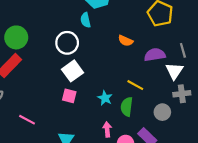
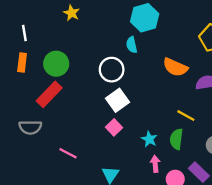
orange semicircle: (126, 41) -> (175, 67), size x1.5
pink square: (69, 96) -> (114, 127), turned 32
cyan star: (105, 98) -> (149, 139), moved

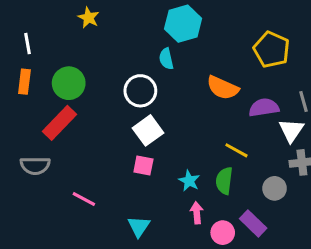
pink square: (114, 127) -> (143, 166), turned -35

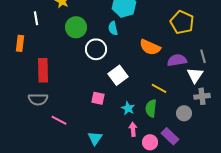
white line: (27, 44) -> (36, 18), moved
green circle: (69, 83) -> (76, 27), moved
red rectangle: (60, 123) -> (43, 70), turned -45
white square: (148, 130) -> (118, 75), moved
gray semicircle: (35, 166) -> (38, 99), moved

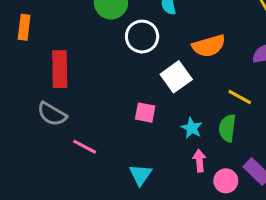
orange semicircle: (150, 47) -> (209, 46), moved, turned -40
gray semicircle: (38, 99) -> (52, 114), turned 30

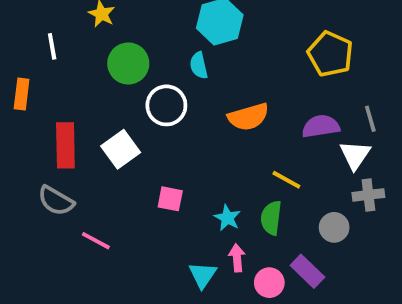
white square: (176, 77) -> (121, 149), moved
cyan triangle: (140, 175) -> (203, 275), moved

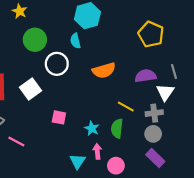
gray cross: (368, 195) -> (154, 113), moved
purple rectangle: (307, 271) -> (155, 158), moved

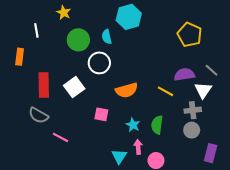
cyan semicircle: (75, 41) -> (107, 37), moved
orange semicircle: (104, 70) -> (127, 90), moved
gray line: (174, 71) -> (212, 70), turned -32
yellow line: (126, 107) -> (165, 91), moved
purple rectangle: (155, 158) -> (211, 153), moved, turned 60

